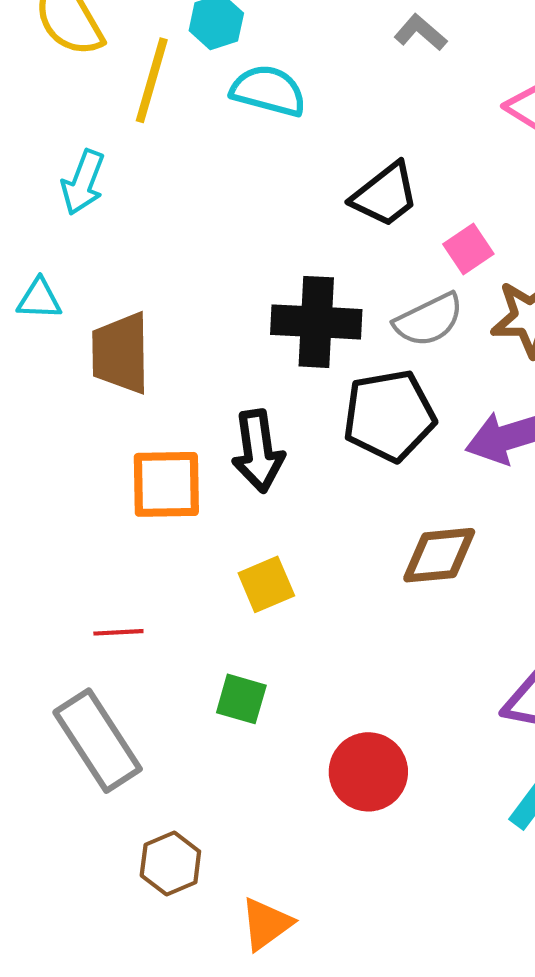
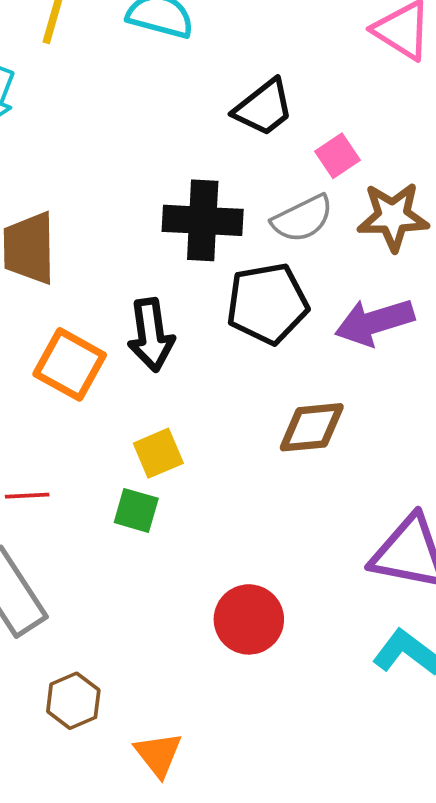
orange square: (166, 484) -> (70, 364), turned 30
green square: (241, 699) -> (136, 510), moved
orange triangle: (266, 924) -> (158, 754), turned -32

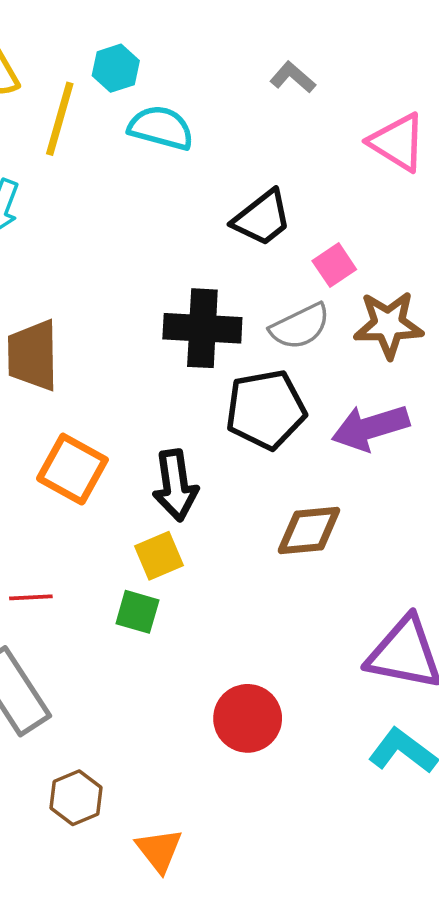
black arrow: (151, 335) -> (175, 485), moved

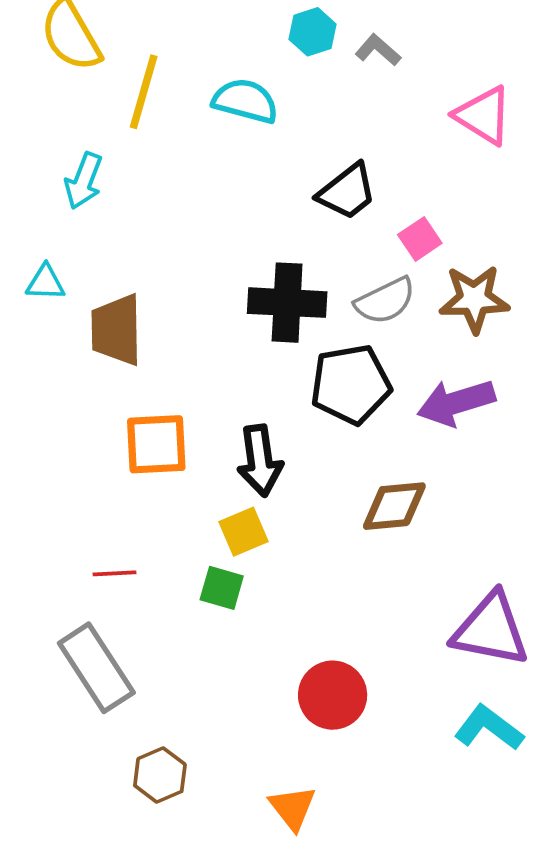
cyan hexagon: (116, 68) -> (313, 32), moved
orange square: (72, 469) -> (156, 444), turned -32
orange triangle: (159, 850) -> (293, 808), moved

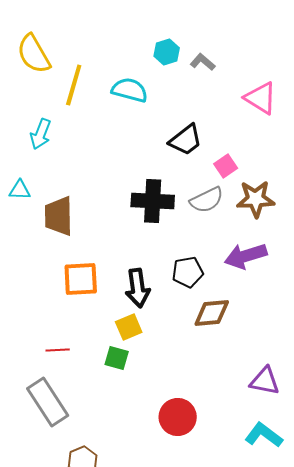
black pentagon: (351, 384) -> (188, 272), moved, size x0.7
purple triangle: (491, 630) -> (265, 381), size x0.7

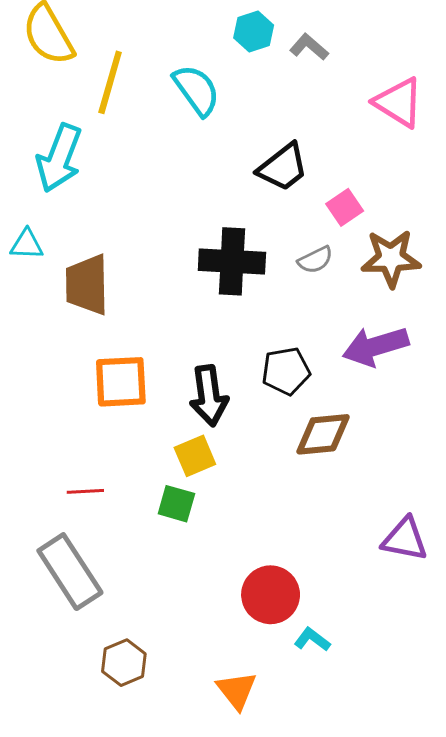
cyan semicircle: (130, 90) -> (196, 90), turned 39
cyan arrow: (41, 134) -> (59, 158), size x1.4
gray semicircle: (207, 200) -> (315, 260), size x0.7
cyan L-shape: (264, 435) -> (312, 640), moved, size x0.6

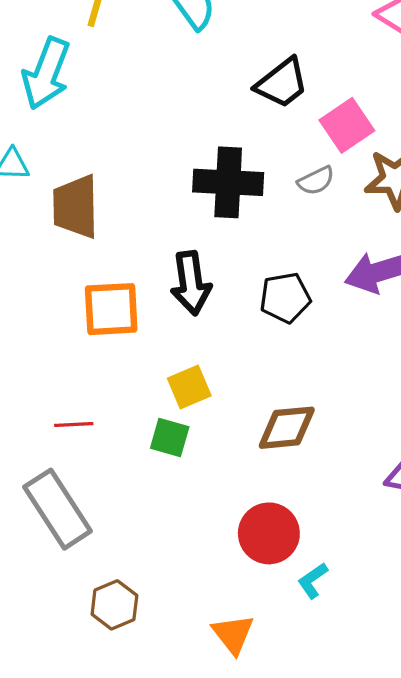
pink square: (345, 207) -> (347, 125), size x1.4
black arrow: (209, 396) -> (191, 283), moved
brown diamond: (323, 434) -> (287, 428), moved
cyan L-shape: (312, 640) -> (313, 581), turned -72

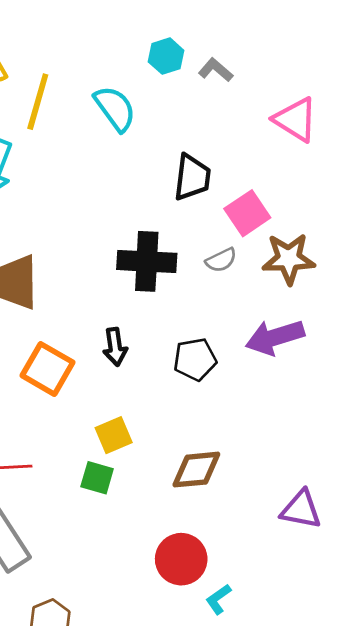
black trapezoid: (282, 83) -> (192, 177), turned -45
black arrow: (191, 283) -> (115, 347), size x0.7
orange square: (111, 309) -> (47, 369), turned 33

